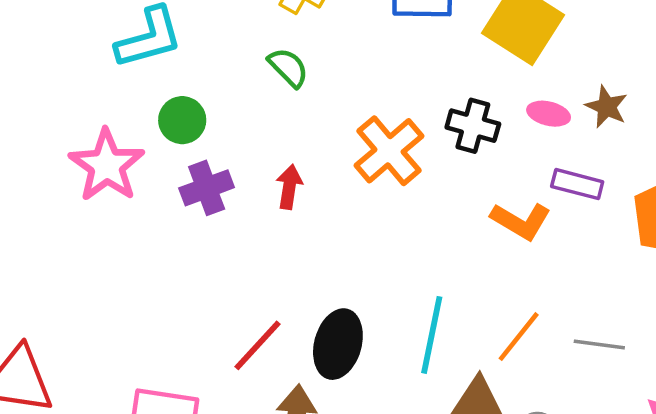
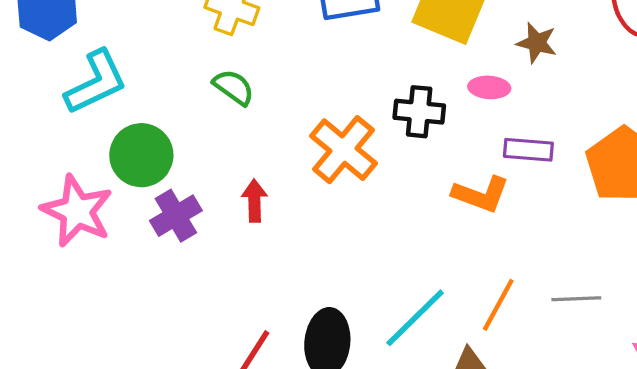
brown star: (607, 107) -> (537, 43), moved
green circle: (182, 120) -> (141, 155), size x1.4
cyan line: (432, 335) -> (415, 318), turned 44

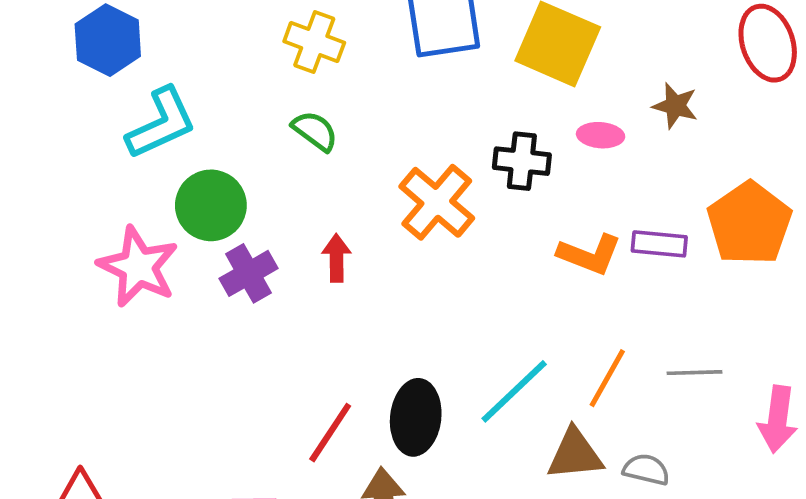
brown star: (537, 43) -> (675, 106), moved
purple rectangle: (528, 150) -> (659, 244), moved

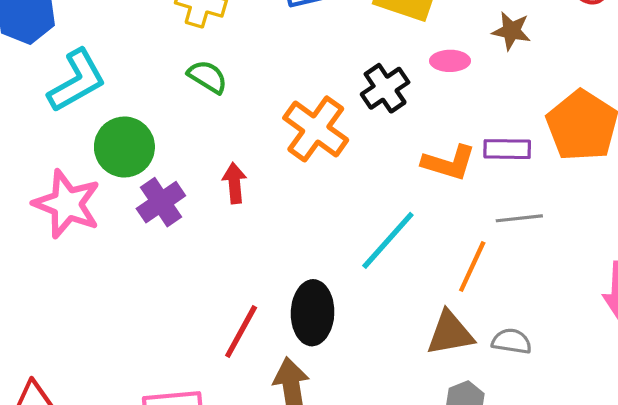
black cross: (522, 161) -> (385, 88), turned -36
gray line: (695, 373) -> (519, 218), moved
cyan line: (514, 391) -> (388, 240), moved

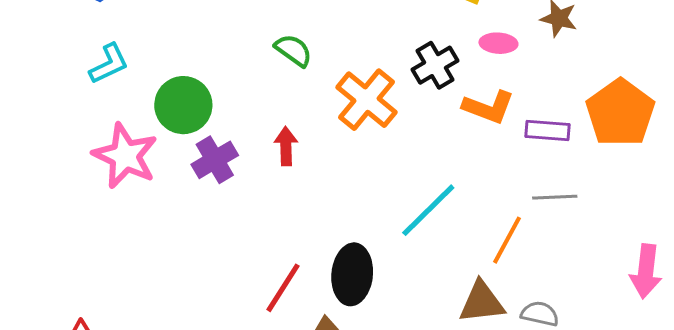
green semicircle: (208, 77) -> (293, 50), moved
cyan L-shape: (77, 81) -> (109, 64), moved, size x0.7
orange L-shape: (449, 163) -> (488, 107), moved

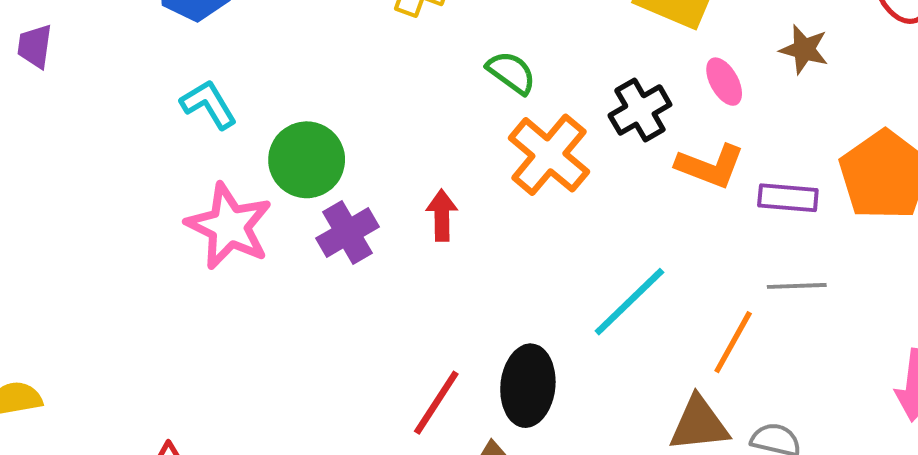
pink ellipse: (498, 43) -> (724, 82), turned 57
green semicircle: (293, 50) -> (511, 73), moved
cyan L-shape: (109, 64) -> (209, 104), turned -96

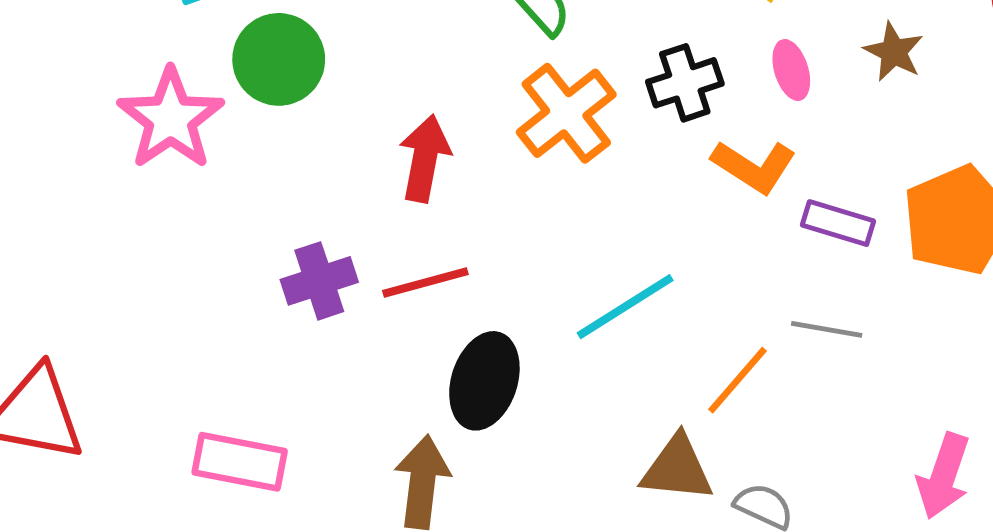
red arrow: (442, 215) -> (425, 158), size x1.4
purple cross: (348, 233) -> (319, 281), moved
red line: (436, 403) -> (425, 283), moved, turned 30

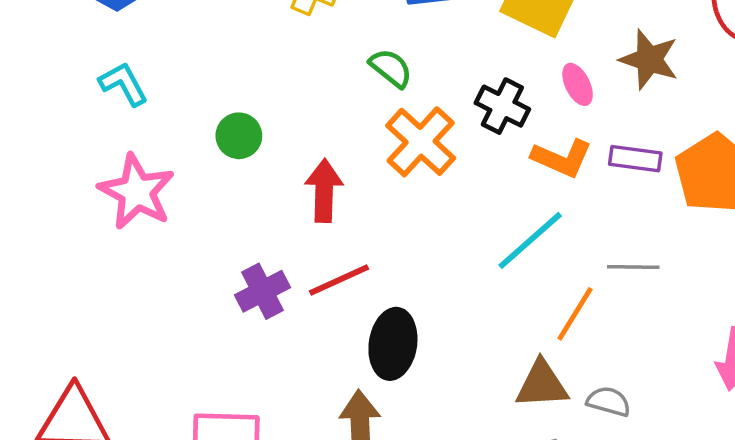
brown star: (894, 52) -> (649, 59), size x1.4
green circle: (279, 59) -> (239, 136), moved, size x0.7
black cross: (685, 83) -> (502, 106), turned -36
purple rectangle: (838, 223) -> (635, 159), moved
cyan line: (625, 307) -> (530, 240), moved

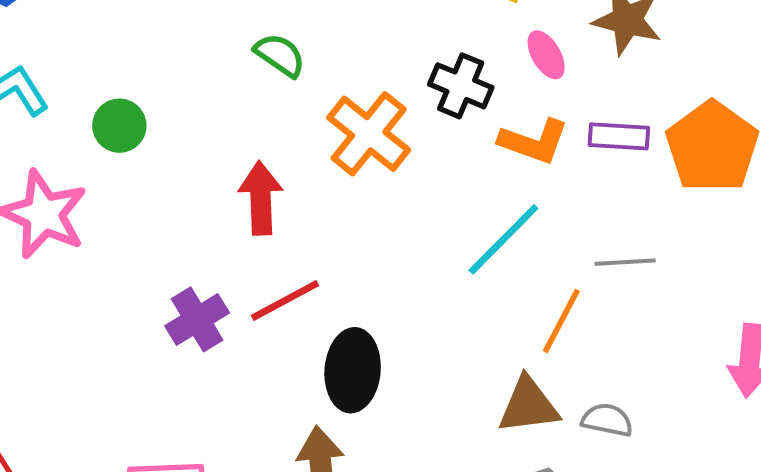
green semicircle: (391, 68) -> (280, 55), moved
green circle: (239, 136) -> (119, 126), moved

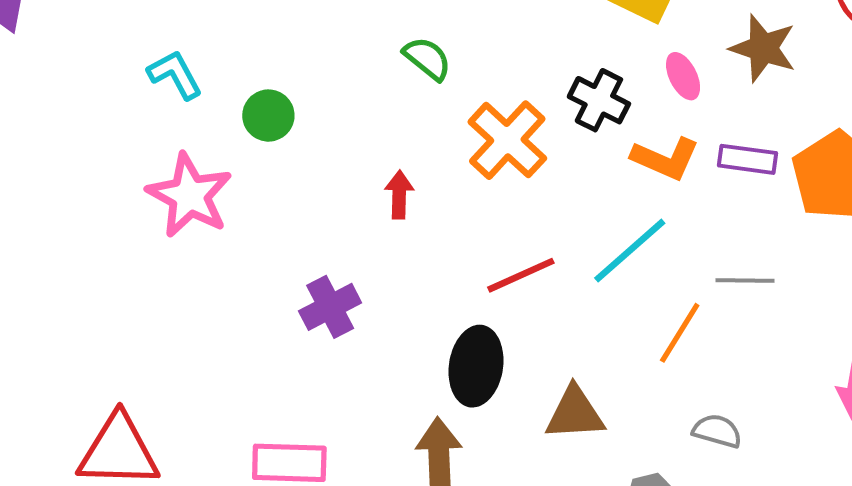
red arrow: (261, 198) -> (399, 195), size x0.7
red line: (285, 300) -> (521, 275), moved
brown triangle: (528, 406) -> (575, 413), moved

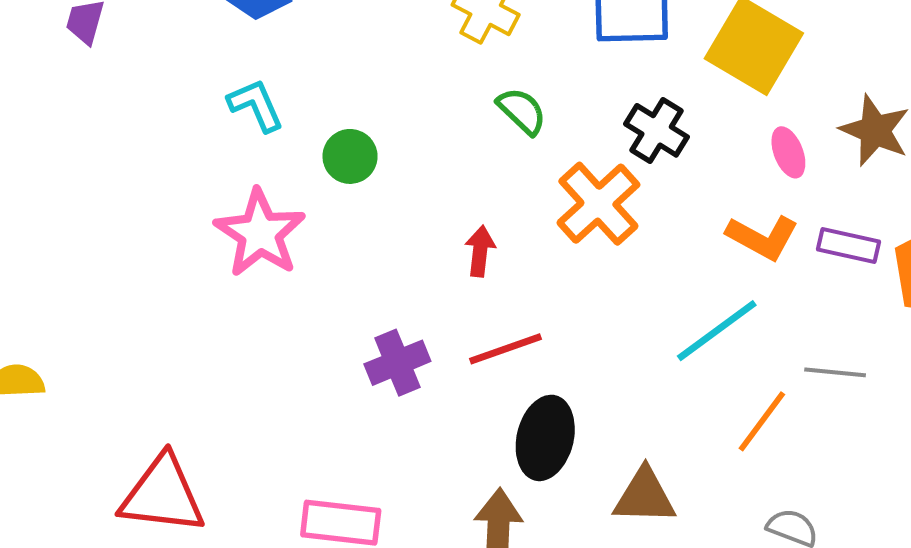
black cross: (599, 100) -> (657, 130), moved
red line: (521, 275) -> (505, 349), moved

